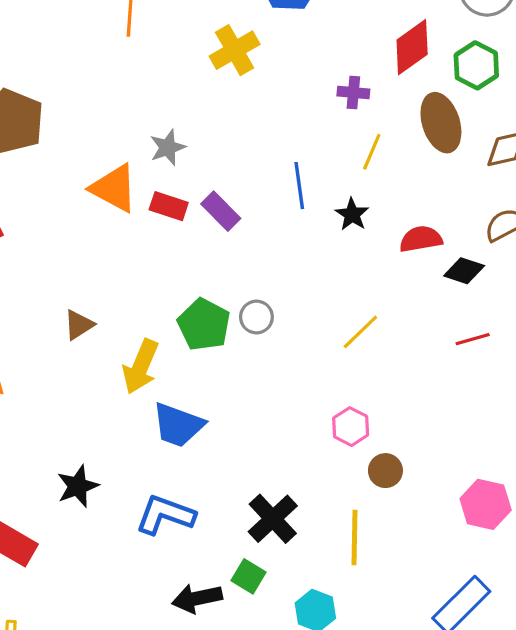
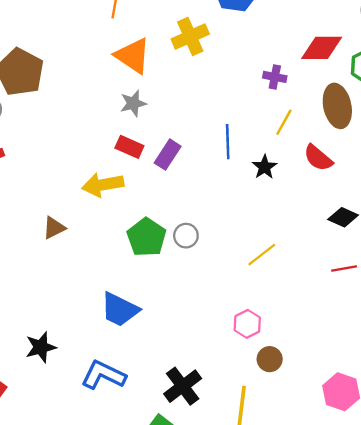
red diamond: (412, 47) -> (322, 48), turned 30
orange triangle: (114, 188) -> (133, 56), moved
purple rectangle: (221, 211) -> (168, 155), turned 72
red semicircle: (421, 239) -> (318, 158), moved, turned -136
yellow arrow: (141, 367) -> (103, 185), moved, turned 51

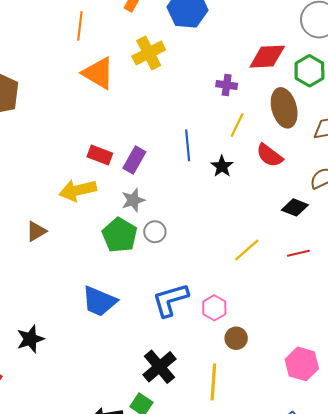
gray star: (133, 103) -> (133, 200), moved
yellow line: (262, 255) -> (247, 250), moved
blue L-shape: (103, 375) -> (170, 300), moved, turned -39

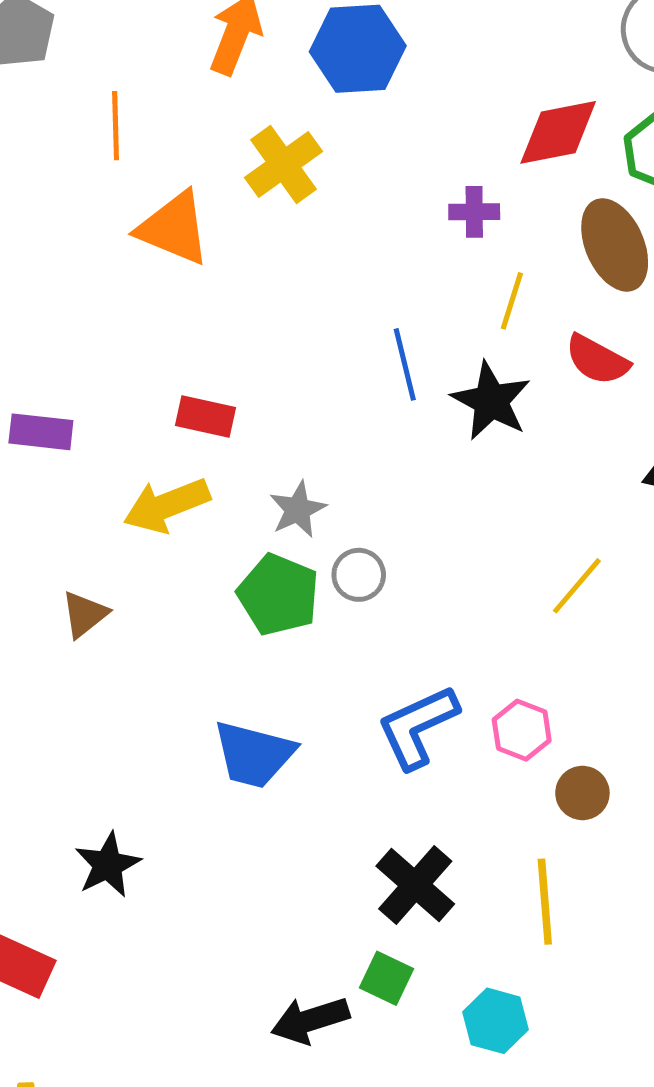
purple rectangle: (134, 160) -> (41, 432), moved, turned 75
black star: (222, 166) -> (491, 401), size x1.5

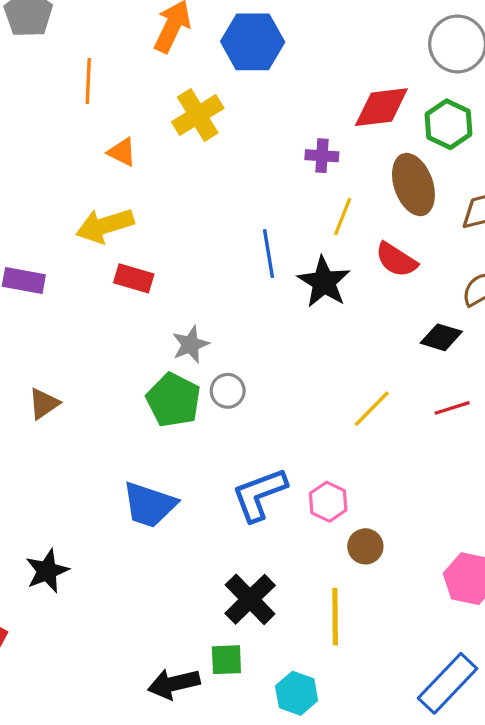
orange triangle: (174, 228) -> (122, 152), size x0.6
yellow arrow: (167, 505) -> (105, 226), moved
green square: (387, 978) -> (226, 660), turned -32

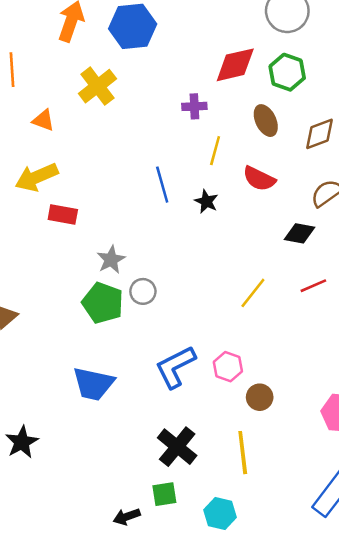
brown ellipse: (413, 185) -> (266, 121), size x0.7
black star: (324, 282) -> (206, 201), size x0.6
black arrow: (174, 684) -> (127, 517), size x0.7

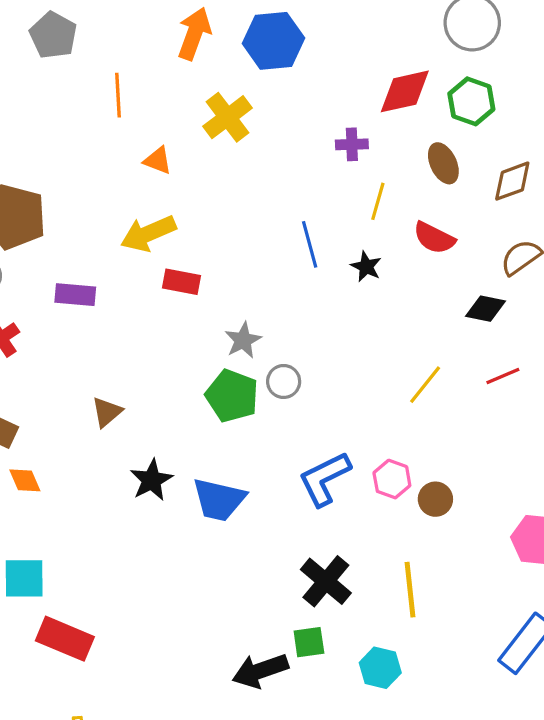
brown circle: (260, 397) -> (435, 499), moved
black star: (22, 442) -> (151, 480), moved
black arrow: (127, 517) -> (260, 671), size x1.6

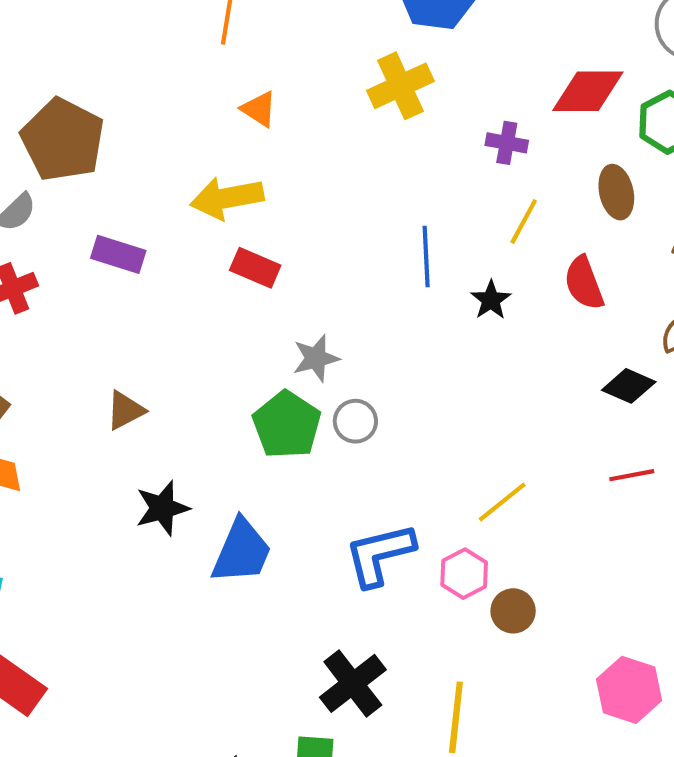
yellow cross: (228, 117) -> (400, 86), moved
red semicircle: (434, 238) -> (584, 283), turned 30
yellow line: (425, 385) -> (502, 502), moved
blue trapezoid: (219, 500) -> (242, 551), turned -92

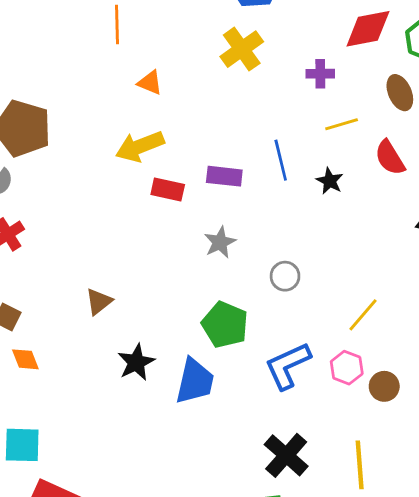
yellow line: (524, 222) -> (342, 124), turned 56
purple rectangle: (118, 254) -> (224, 176), moved
gray circle: (355, 421) -> (285, 276), moved
green pentagon: (287, 425) -> (225, 325), moved

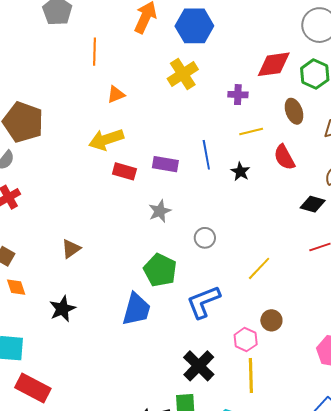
orange triangle: (150, 83) -> (116, 94), turned -48
black star: (136, 362) -> (62, 309), moved
pink hexagon: (347, 368) -> (246, 340), moved

